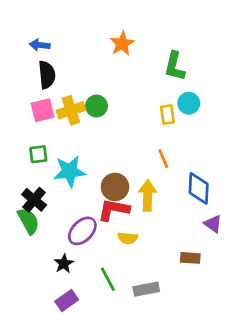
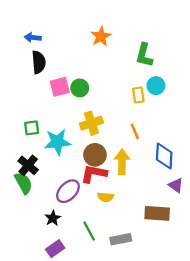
pink square: (43, 110) -> (60, 87), moved
yellow cross: (71, 110) -> (91, 123), moved
brown rectangle: (190, 258) -> (157, 213), size x1.5

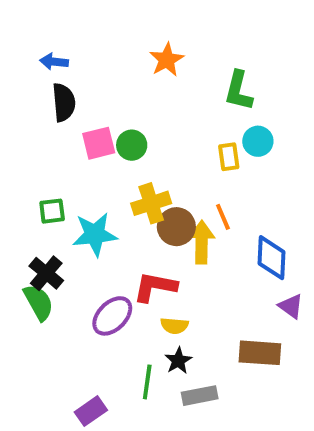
brown circle: (95, 155) -> (176, 227), moved
yellow arrow: (122, 162) -> (202, 242), moved
black star: (53, 218) -> (178, 361), moved
green line: (89, 231) -> (147, 382), turned 36

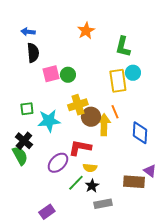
yellow rectangle: (229, 157) -> (118, 81), size x1.6
purple triangle: (291, 306) -> (150, 171), moved
green line: (147, 382) -> (76, 183), moved, turned 36

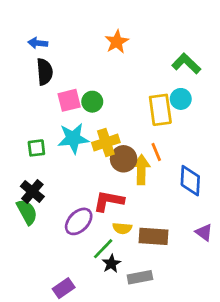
green L-shape: (123, 47) -> (186, 64), moved, turned 120
cyan star: (49, 121) -> (73, 138), moved
brown rectangle: (134, 182) -> (154, 236), moved
black star: (92, 186) -> (111, 264), moved

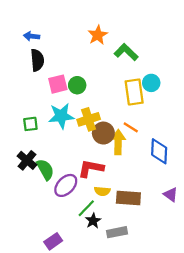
green L-shape: (186, 64) -> (126, 52), moved
orange line: (156, 152) -> (131, 127), turned -35
green semicircle: (27, 212) -> (45, 170), moved

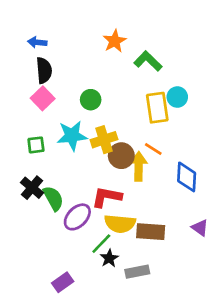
pink square: (58, 84) -> (43, 98), moved, turned -30
yellow semicircle: (102, 191) -> (120, 224), size x1.6

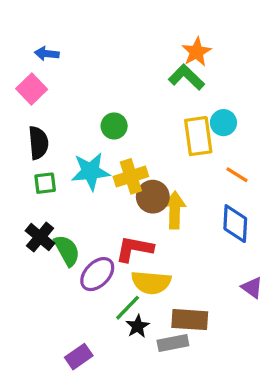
orange star: (115, 41) -> (197, 52), moved
black semicircle: (44, 70) -> (38, 143), moved
pink square: (43, 98) -> (32, 89), moved
orange line: (153, 149) -> (237, 175), moved
brown rectangle: (151, 232) -> (190, 320), moved

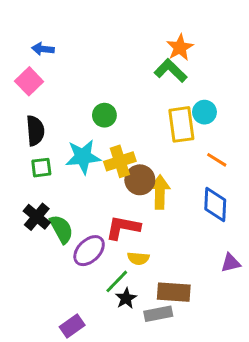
yellow semicircle: (151, 282) -> (138, 258), size x0.6
purple triangle: (252, 288) -> (231, 263), turned -50

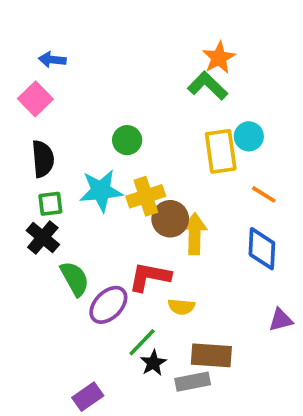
black cross: (37, 217) -> (43, 237), moved
yellow semicircle: (138, 258) -> (181, 307), moved

